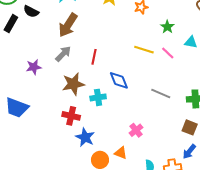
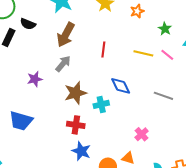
red line: (94, 57) -> (103, 49), moved
blue star: (85, 137) -> (81, 151), moved

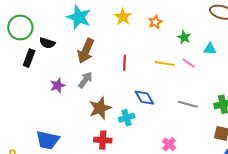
purple star: (35, 79) -> (58, 86), moved

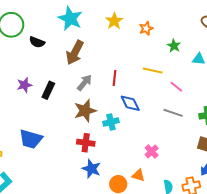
black rectangle: (29, 58) -> (48, 90), moved
red line: (124, 63) -> (115, 78), moved
pink line: (189, 63) -> (176, 87), moved
gray arrow: (85, 80) -> (84, 83), moved
purple star: (58, 86) -> (24, 85), moved

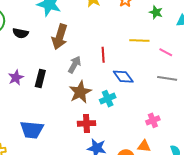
pink cross: (152, 152) -> (153, 120), turned 32

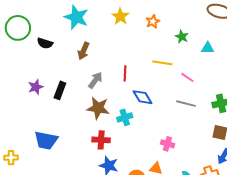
brown arrow: (60, 37) -> (83, 51), size x0.7
brown star: (80, 92) -> (98, 108), turned 30
pink cross: (153, 120) -> (167, 144), turned 32

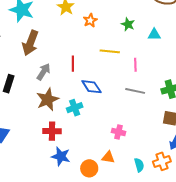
orange star: (153, 21) -> (90, 20), moved
brown arrow: (83, 51) -> (30, 43), size x1.4
pink line: (187, 77) -> (135, 65), turned 56
brown star: (98, 108) -> (48, 99), turned -30

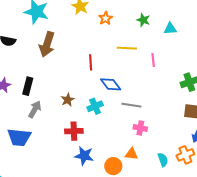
gray arrow: (44, 72) -> (35, 109), moved
gray line: (135, 91) -> (131, 105), moved
brown star: (48, 99) -> (68, 100), size x0.6

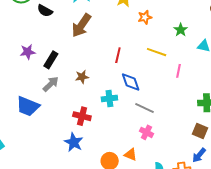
brown star: (68, 100) -> (82, 77), moved
blue star: (84, 156) -> (74, 142), moved

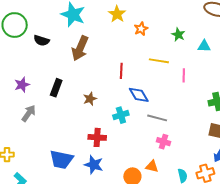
purple star: (28, 52) -> (22, 85), moved
gray arrow: (51, 84) -> (29, 113), moved
blue trapezoid: (28, 106) -> (61, 160), moved

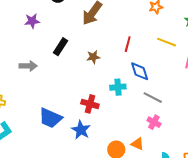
purple star: (22, 85) -> (32, 21), moved
brown star: (90, 99) -> (93, 57), moved
gray arrow: (29, 113) -> (28, 66), turned 42

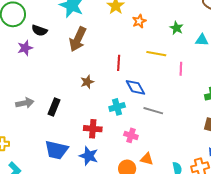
purple star: (32, 21) -> (25, 48), moved
black rectangle: (60, 47) -> (54, 107), moved
pink cross: (154, 122) -> (131, 135), moved

